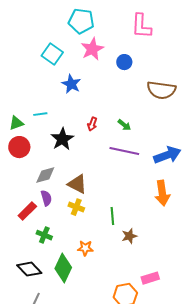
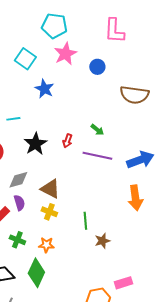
red arrow: (92, 124) -> (67, 141), moved
orange star: (85, 248) -> (46, 245), moved

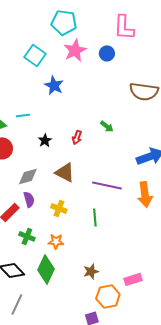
blue circle: (97, 67) -> (107, 53), moved
black star: (35, 144) -> (45, 140), size x0.6
purple line: (97, 156) -> (107, 185), moved
brown triangle: (50, 189) -> (65, 172), moved
brown star: (102, 241) -> (91, 271), moved

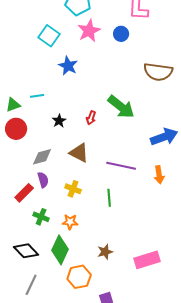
green arrow: (107, 126) -> (121, 107), size x2.0
orange arrow: (145, 194) -> (159, 175), size x0.7
pink rectangle: (133, 279) -> (147, 260), size x1.4
orange hexagon: (108, 296) -> (79, 277), moved

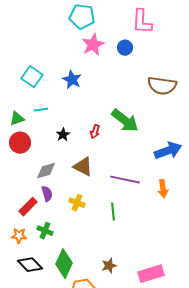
cyan square: (49, 36) -> (32, 77), moved
orange star: (70, 222) -> (19, 236), moved

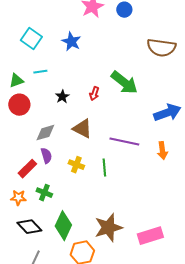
green line: (113, 212) -> (104, 168), moved
brown star: (109, 266) -> (108, 228), size x1.8

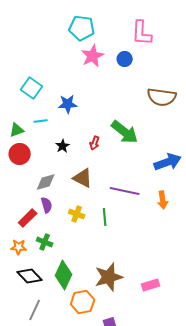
blue star: (71, 42) -> (68, 104), moved, turned -30
pink rectangle: (150, 236) -> (151, 285), size x0.7

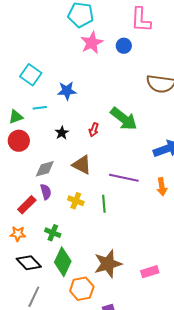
green cross: (45, 242) -> (53, 233), moved

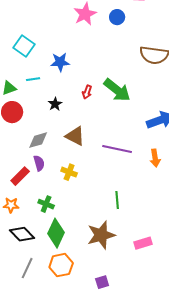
red arrow: (94, 130) -> (87, 92), moved
green line: (104, 204) -> (117, 200), moved
orange hexagon: (82, 289) -> (61, 265), moved

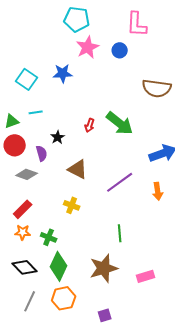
blue star: (60, 62) -> (63, 73), moved
gray diamond: (38, 140) -> (27, 174), moved, turned 35
purple line: (117, 149) -> (120, 182), turned -48
purple semicircle: (39, 163) -> (42, 153), moved
orange star: (11, 205) -> (23, 232), moved

